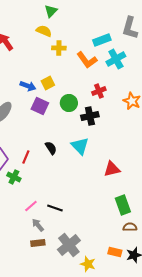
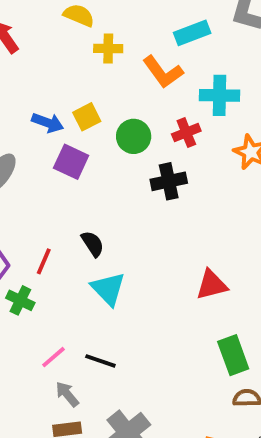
cyan cross: (116, 59) -> (220, 95), moved, turned 30
green circle: (69, 103) -> (134, 136), moved
cyan triangle: (80, 146) -> (108, 289), moved

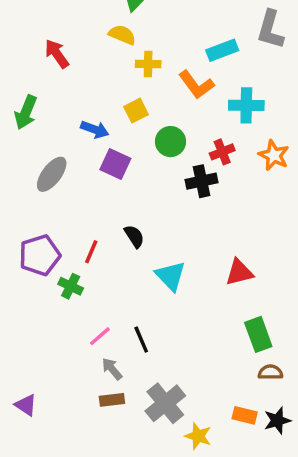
yellow square: (87, 117) -> (136, 111), moved
red cross: (186, 132) -> (222, 152), moved
cyan triangle: (108, 289) -> (170, 276), moved
black line: (100, 361) -> (141, 340), turned 48

